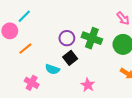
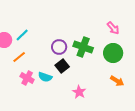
cyan line: (24, 16) -> (22, 35), moved
pink cross: (32, 83) -> (27, 78), moved

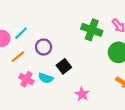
purple circle: (59, 47) -> (44, 47), moved
green cross: (83, 47) -> (92, 30), moved

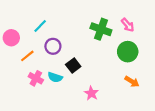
cyan line: (21, 33) -> (40, 26), moved

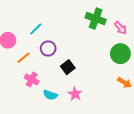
green cross: (101, 29) -> (96, 19), moved
cyan semicircle: (55, 77) -> (50, 95), moved
pink star: (91, 93) -> (75, 94), moved

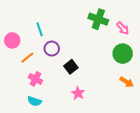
cyan line: (36, 29) -> (40, 29), turned -64
cyan semicircle: (50, 95) -> (34, 101), moved

